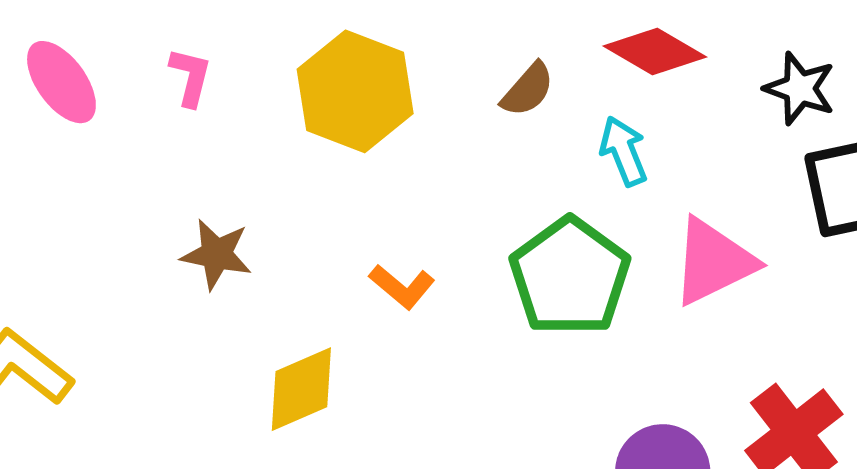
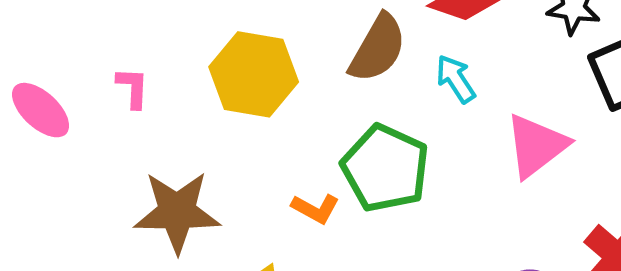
brown semicircle: (528, 90) -> (378, 48), size x1.6
brown star: (216, 254) -> (177, 212), size x1.6
green pentagon: (570, 277) -> (385, 168), moved

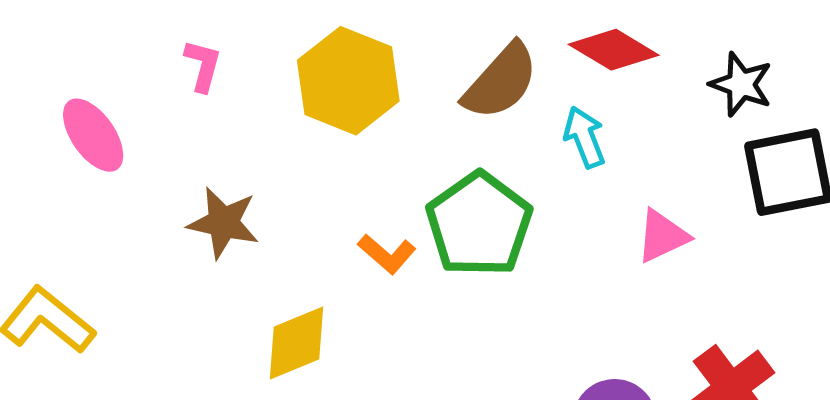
pink ellipse: (41, 110) -> (93, 135), moved
pink triangle: (536, 146) -> (662, 236), size x0.7
brown star: (177, 212) -> (223, 223), size x0.7

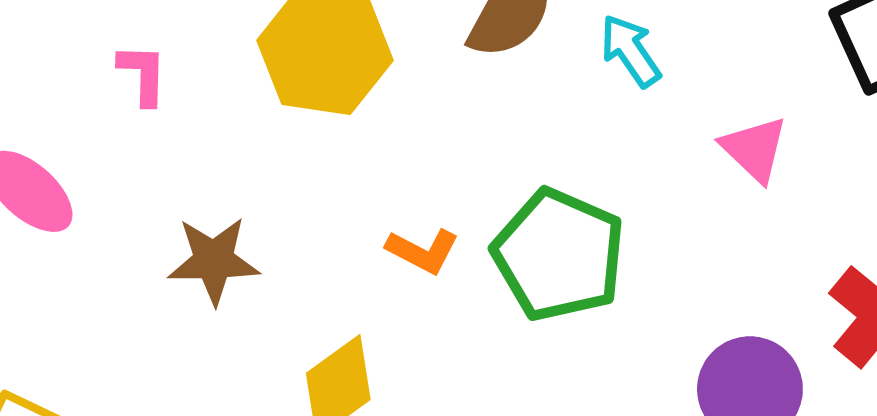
green pentagon: (479, 224) -> (559, 255), moved
pink triangle: (662, 236) -> (754, 149), turned -38

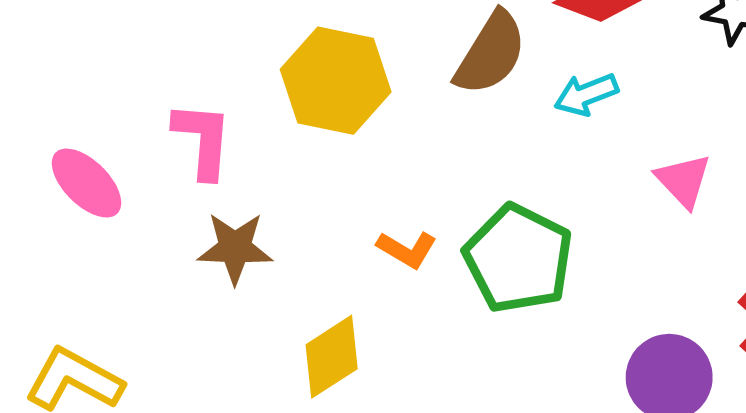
cyan arrow: (630, 51) -> (586, 94), turned -80
pink L-shape: (143, 74) -> (203, 140), moved, size x1.5

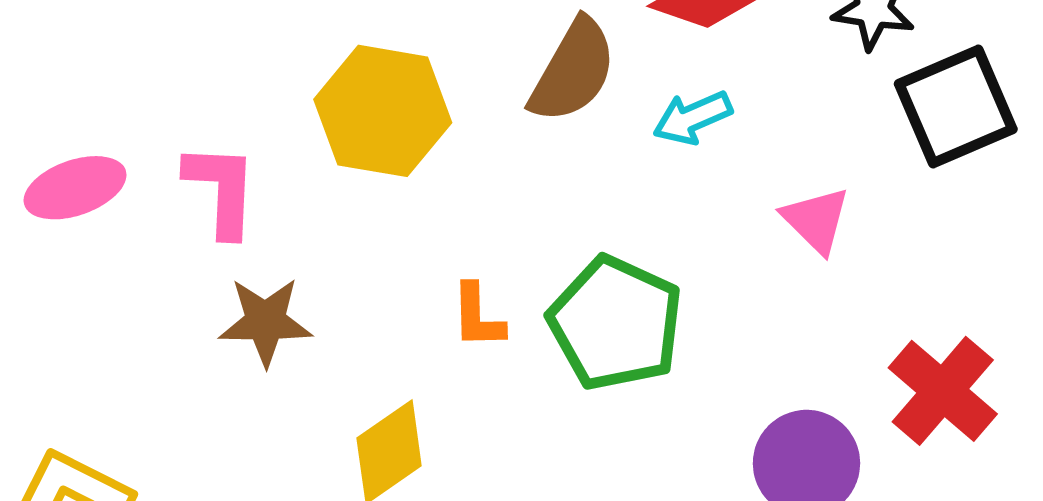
pink ellipse: (87, 183) -> (75, 188), moved, turned -62
orange L-shape: (407, 249) -> (478, 316), turned 60

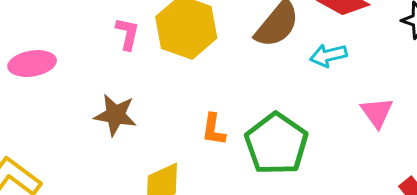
pink ellipse: (75, 188) -> (32, 64), moved
pink L-shape: (221, 190) -> (127, 34), moved, size x0.7

